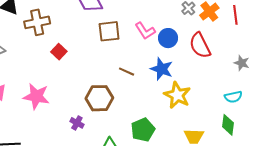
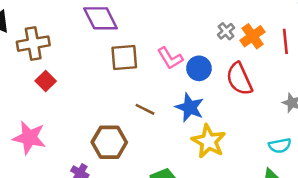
red square: (59, 52) -> (46, 81), moved

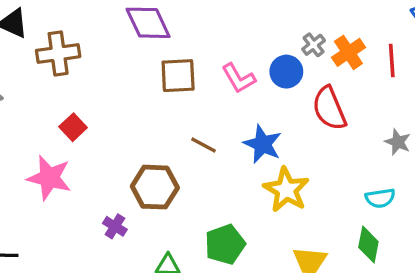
blue circle: (199, 68) -> (286, 72), moved
red square: (46, 81) -> (73, 127), moved

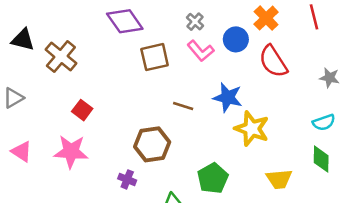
gray cross: (314, 45) -> (195, 22), moved
orange cross: (348, 52) -> (266, 18), moved
brown cross: (58, 54) -> (61, 56), turned -32

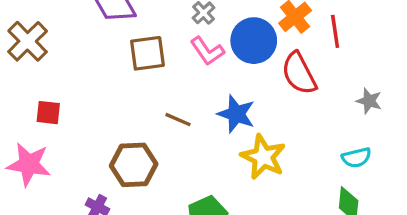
red line: (314, 17) -> (335, 31), moved
blue circle: (236, 39) -> (254, 41), size x1.4
red square: (82, 110) -> (48, 113), turned -36

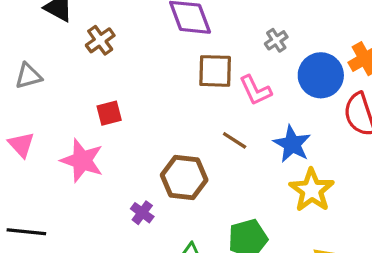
brown cross: (28, 41) -> (100, 40), size x0.7
pink L-shape: (207, 51) -> (255, 90), moved
red square: (48, 113) -> (109, 113), turned -30

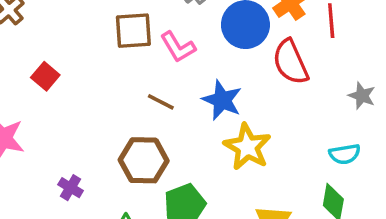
red square: (109, 113) -> (45, 76), moved, turned -30
brown hexagon: (184, 178) -> (144, 160), moved

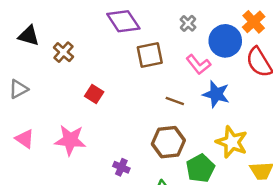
pink L-shape: (178, 47) -> (198, 64), moved
yellow star: (247, 147) -> (232, 142), moved

